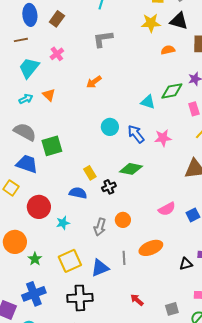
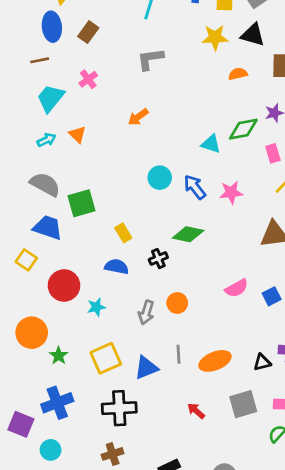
yellow rectangle: (90, 173) -> (123, 233), moved
orange ellipse: (151, 248) -> (215, 361), moved
gray square: (172, 309) -> (243, 404), moved, size x1.5

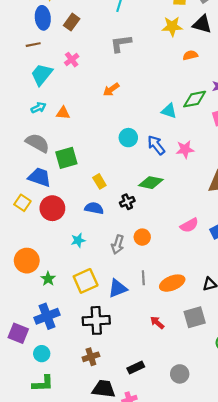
orange triangle: (77, 135) -> (63, 113), moved, turned -40
red circle: (64, 285) -> (52, 208), moved

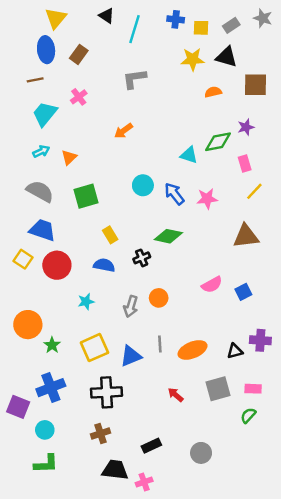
orange triangle: (63, 113) -> (69, 157), turned -48
green square: (66, 158) -> (86, 196), moved

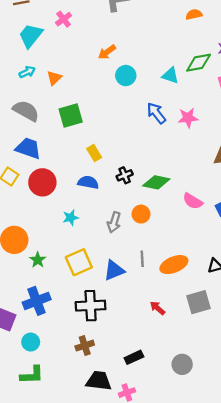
cyan circle: (143, 185) -> (126, 76), moved
green diamond: (168, 236) -> (156, 182), moved
pink semicircle: (212, 285) -> (193, 201), turned 60

